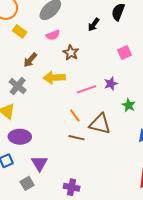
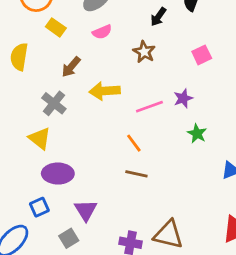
brown star: (71, 53) -> (144, 52), moved
green star: (129, 105) -> (197, 134), moved
brown triangle: (100, 124) -> (168, 234), moved

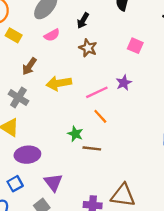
black arrow: (158, 17) -> (83, 21), moved
pink square: (202, 55) -> (135, 46), turned -35
green star: (197, 134) -> (75, 134), moved
orange line: (134, 143) -> (100, 116), moved

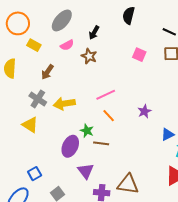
brown star: (88, 48) -> (89, 56), moved
yellow arrow: (59, 83) -> (64, 104), moved
purple star: (124, 83) -> (144, 111), moved
purple ellipse: (27, 155) -> (70, 146), moved, turned -60
purple triangle: (53, 182) -> (86, 171), moved

